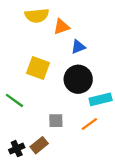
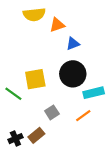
yellow square: (38, 68) -> (35, 79), moved, turned -30
gray square: (56, 121) -> (52, 112), turned -32

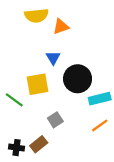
blue triangle: (73, 44) -> (53, 58), moved, turned -40
orange line: (83, 116) -> (100, 125), moved
black cross: (15, 139) -> (16, 148), turned 32

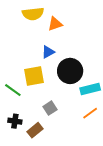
blue triangle: (53, 58) -> (48, 52), turned 32
black cross: (16, 148) -> (15, 121), moved

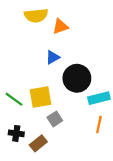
yellow square: (34, 76) -> (41, 97), moved
orange line: (90, 113) -> (99, 125), turned -42

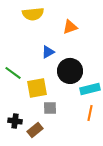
orange triangle: (60, 26) -> (70, 27), moved
green line: (14, 99) -> (13, 73), moved
gray square: (55, 119) -> (50, 108), turned 32

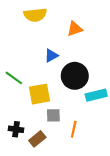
orange line: (90, 113) -> (74, 129), moved

